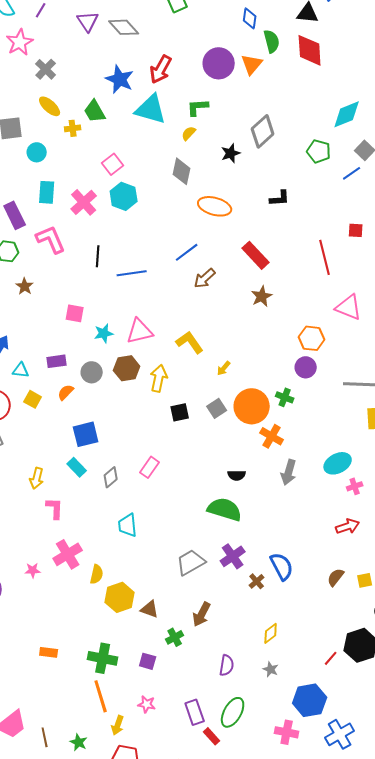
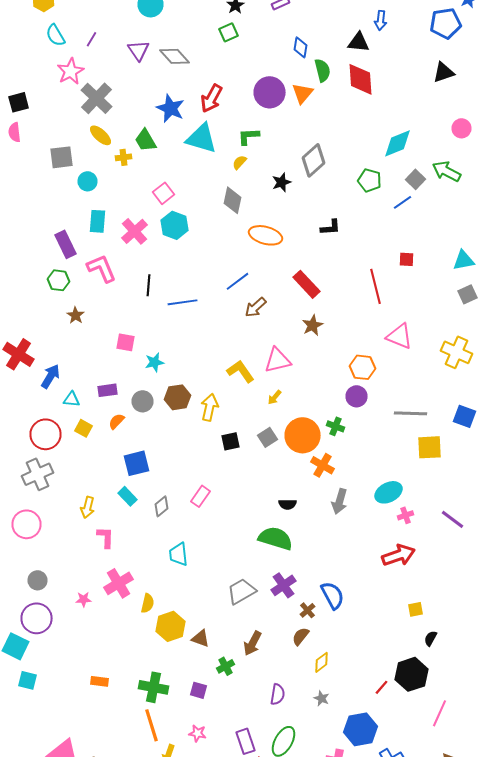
gray cross: (46, 69) -> (96, 98), size x1.5
pink triangle: (140, 331) -> (278, 360), moved
red arrow: (348, 526) -> (398, 555), size x1.4
brown semicircle: (336, 577) -> (300, 636), moved

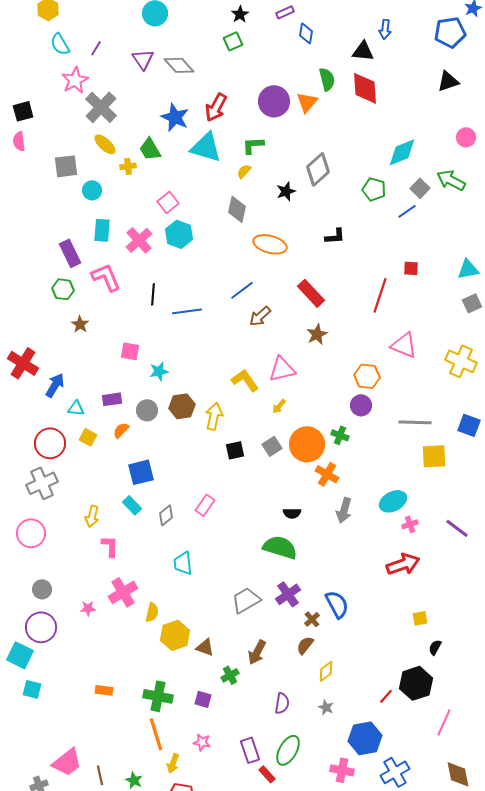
blue diamond: (300, 47) -> (306, 33), moved
red line: (376, 286) -> (380, 295), turned 32

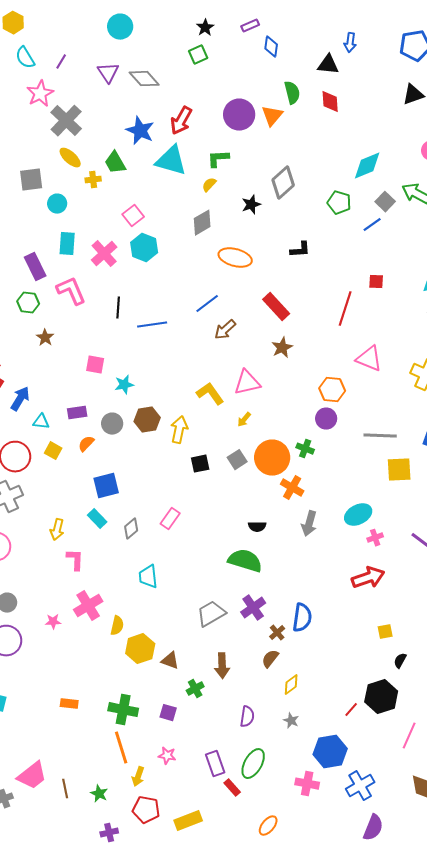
red diamond: (365, 88) -> (330, 102), size x0.7
gray diamond: (237, 209) -> (202, 223), turned 48
blue semicircle: (337, 604) -> (302, 618), turned 36
brown arrow: (257, 652) -> (222, 666), turned -30

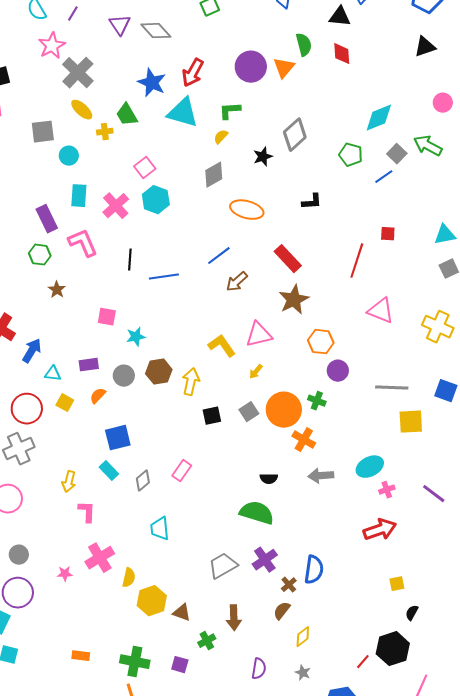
brown star: (282, 348) -> (294, 300), size x1.4
orange hexagon: (332, 390) -> (321, 342), moved
gray arrow: (309, 524) -> (321, 476), turned 70

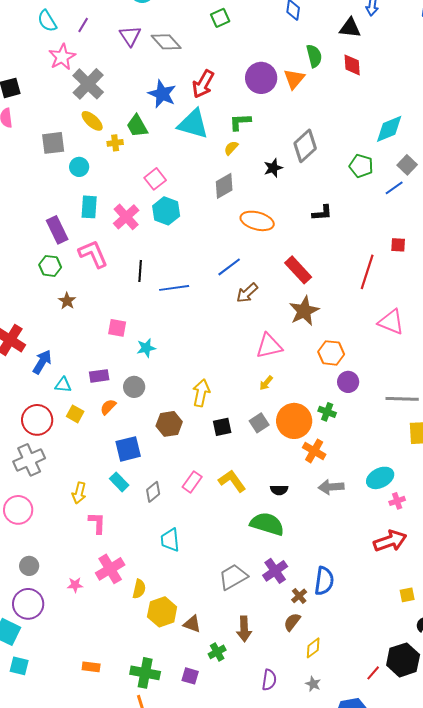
yellow L-shape: (222, 346) -> (232, 481), moved
brown hexagon: (159, 372) -> (169, 424), moved

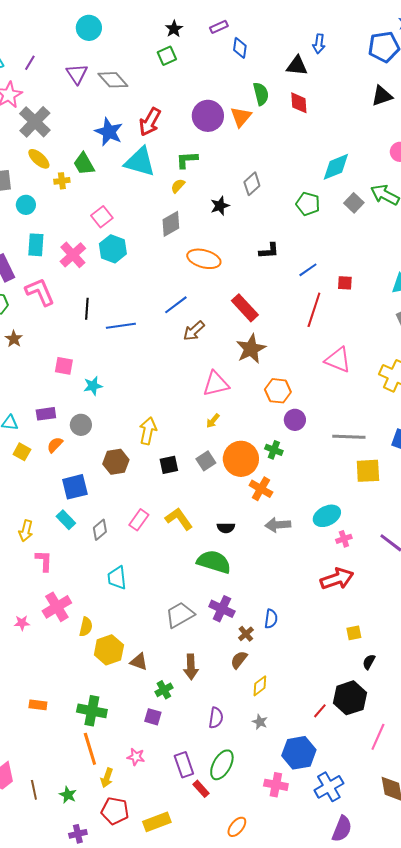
gray diamond: (305, 146) -> (252, 184), size x0.7
blue line: (394, 188) -> (308, 270), moved
purple cross: (275, 571) -> (222, 609), turned -30
blue semicircle: (324, 581) -> (271, 619), size x0.7
purple square: (190, 676) -> (153, 717), moved

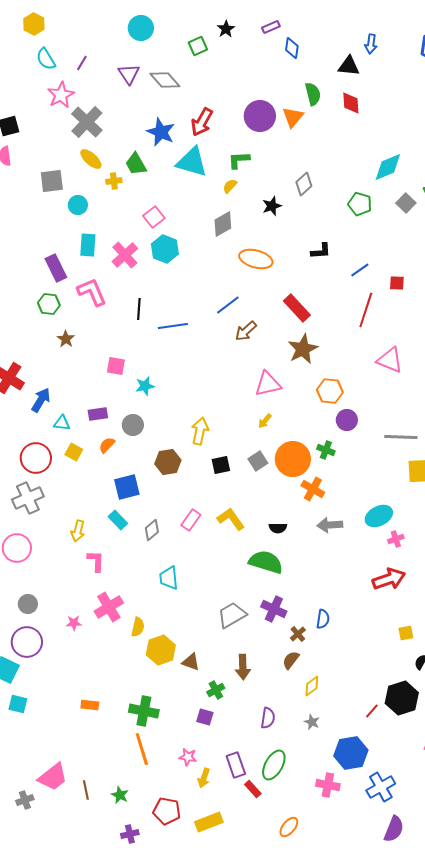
green square: (167, 56) -> (198, 46), moved
yellow arrow: (107, 778) -> (204, 778), moved

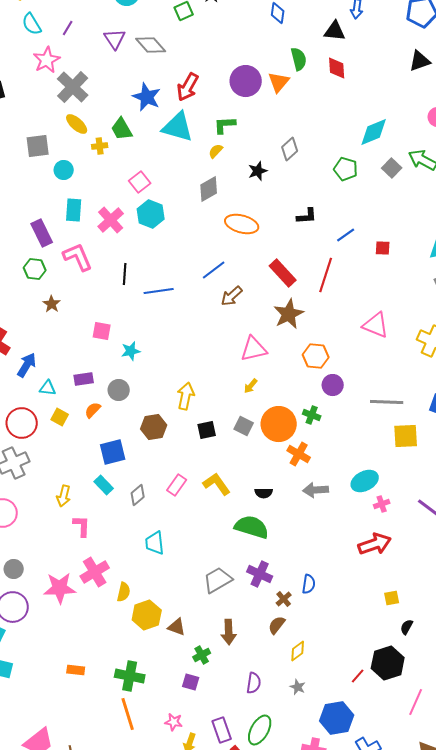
red line: (366, 310) -> (326, 275), moved
gray square: (258, 461) -> (244, 426), turned -30
pink star: (74, 623) -> (60, 588), size x2.0

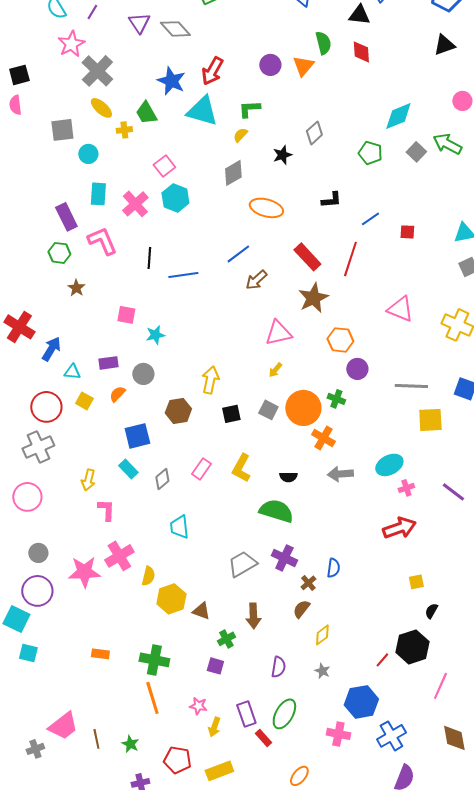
purple circle: (246, 81) -> (270, 65), size x0.7
yellow L-shape: (217, 484) -> (241, 468), turned -116

